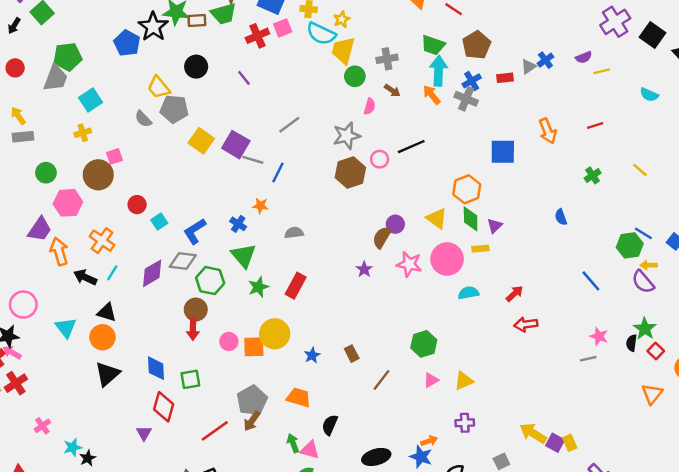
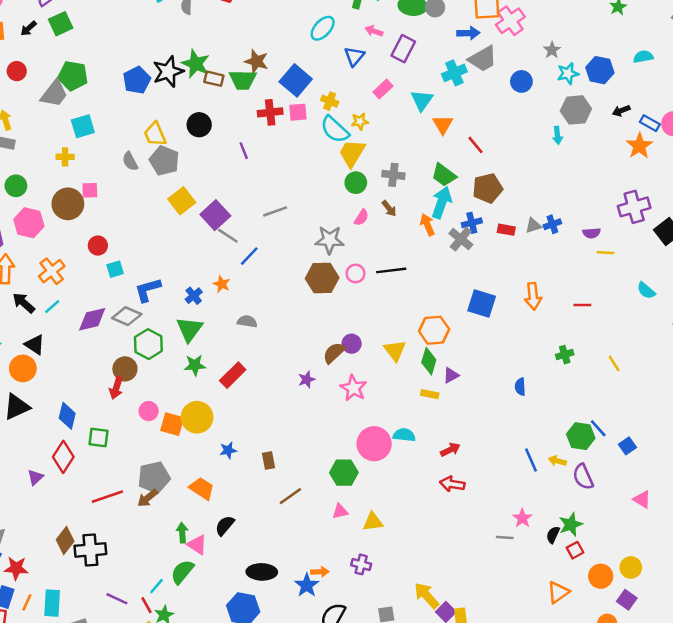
pink circle: (447, 259) -> (374, 444), moved
yellow arrow: (649, 265) -> (557, 461), moved

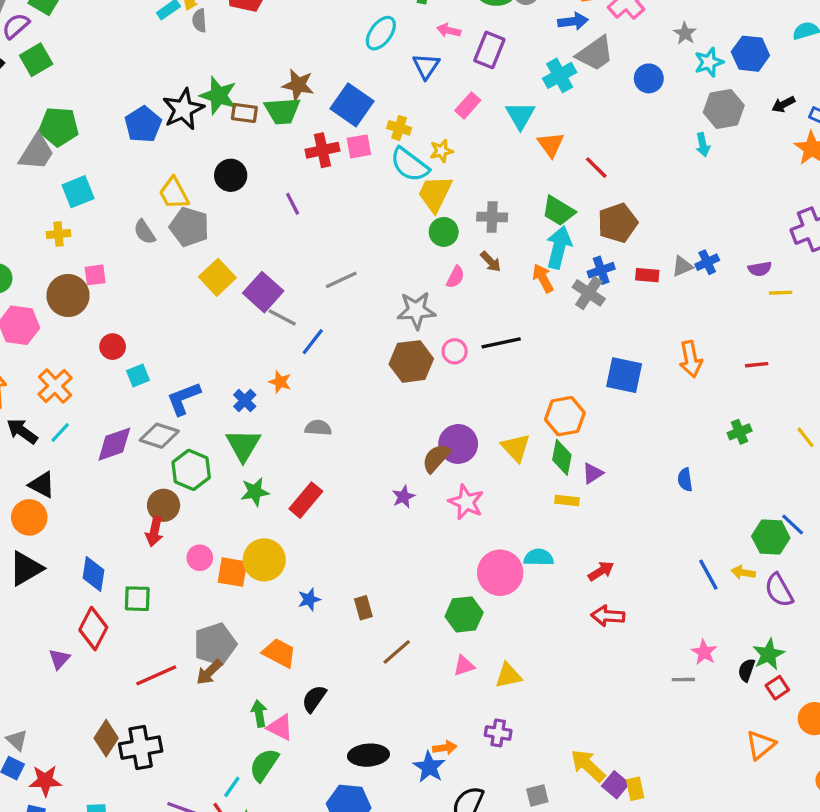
purple circle: (352, 344) -> (458, 444), size x1.5

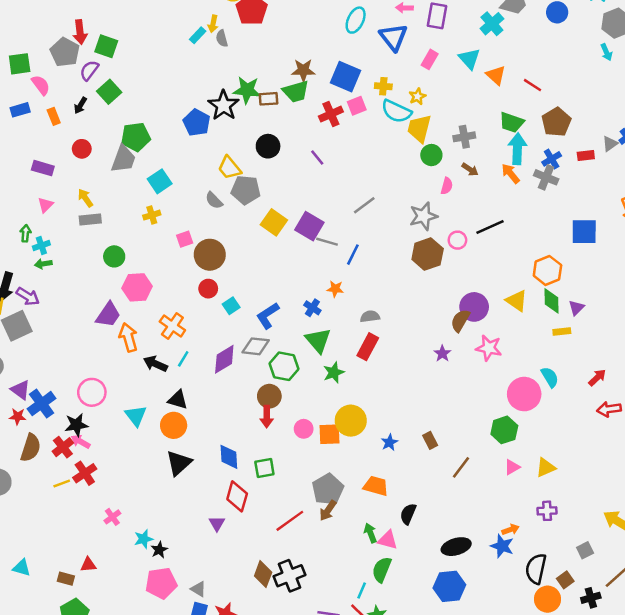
blue triangle: (426, 66) -> (393, 37), size x1.4
brown circle: (68, 296) -> (210, 255), moved
red rectangle: (306, 500) -> (368, 347), moved
cyan semicircle: (539, 557) -> (550, 377), turned 70

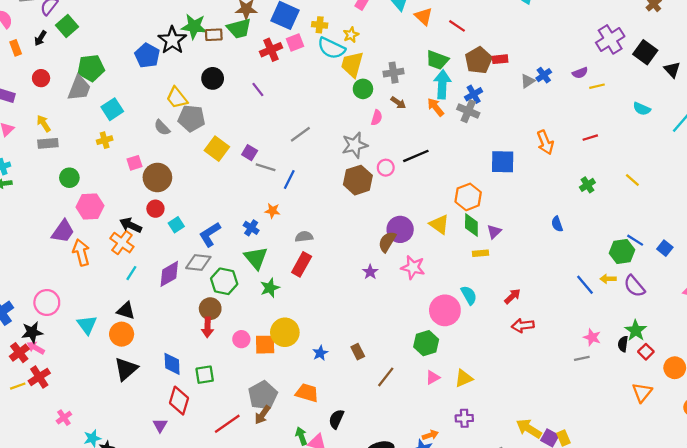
red rectangle: (586, 155) -> (500, 59), moved
purple square: (309, 226) -> (250, 153), size x0.6
black arrow: (155, 364) -> (131, 225), moved

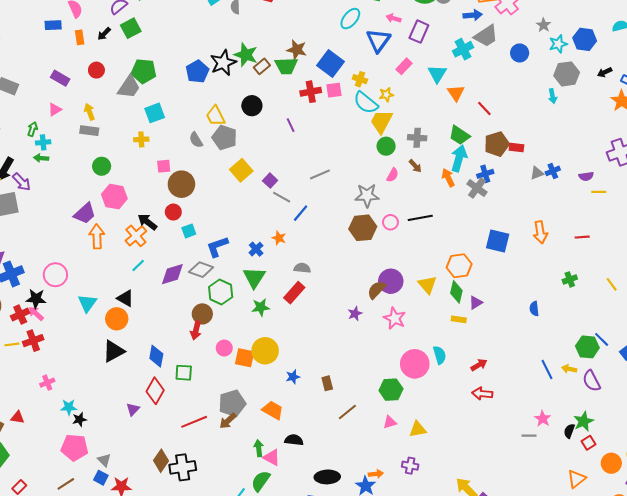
brown rectangle: (214, 35) -> (262, 66), turned -49
black semicircle: (336, 419) -> (294, 440), turned 60

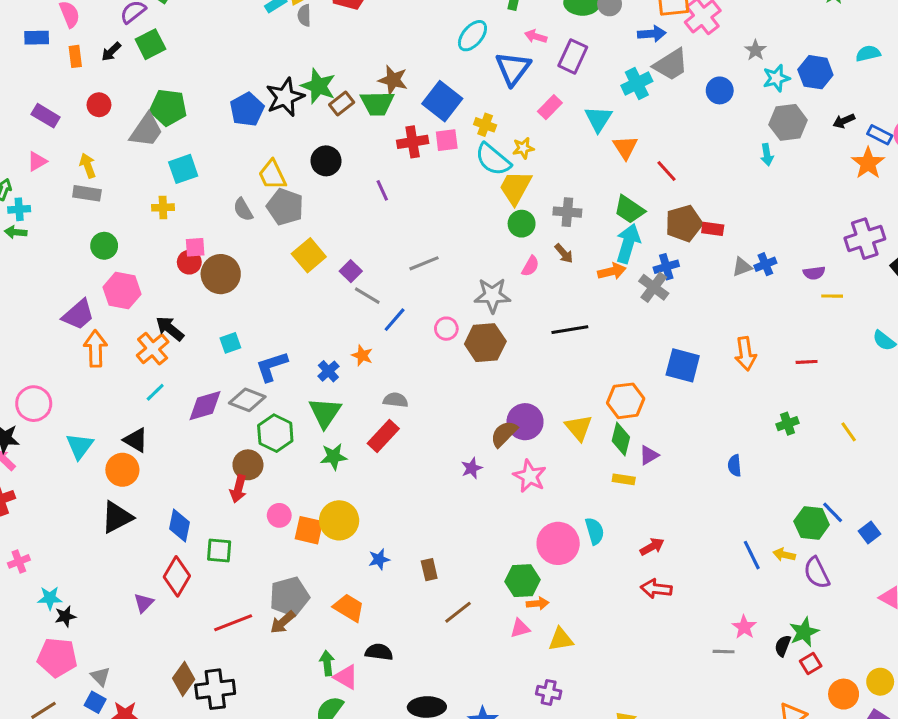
orange arrow: (448, 178) -> (612, 271), turned 102
red circle: (173, 212) -> (189, 262), moved
pink circle: (390, 222) -> (446, 329), moved
orange arrow: (376, 474) -> (538, 603), moved

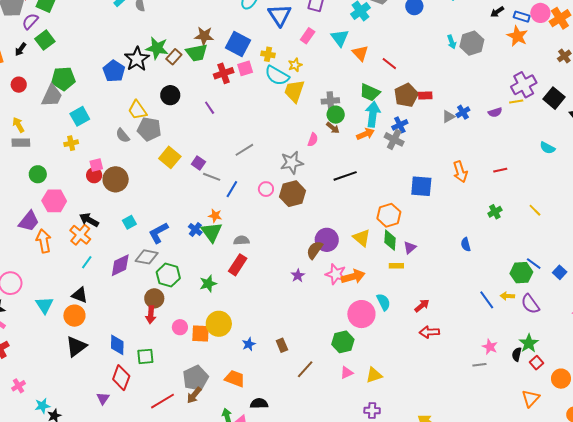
gray hexagon: (788, 122) -> (472, 43), moved
green circle: (522, 224) -> (336, 115), moved
yellow line: (832, 296) -> (516, 101), moved
green triangle: (325, 413) -> (212, 232), moved
orange arrow: (538, 603) -> (353, 277), moved, size x1.6

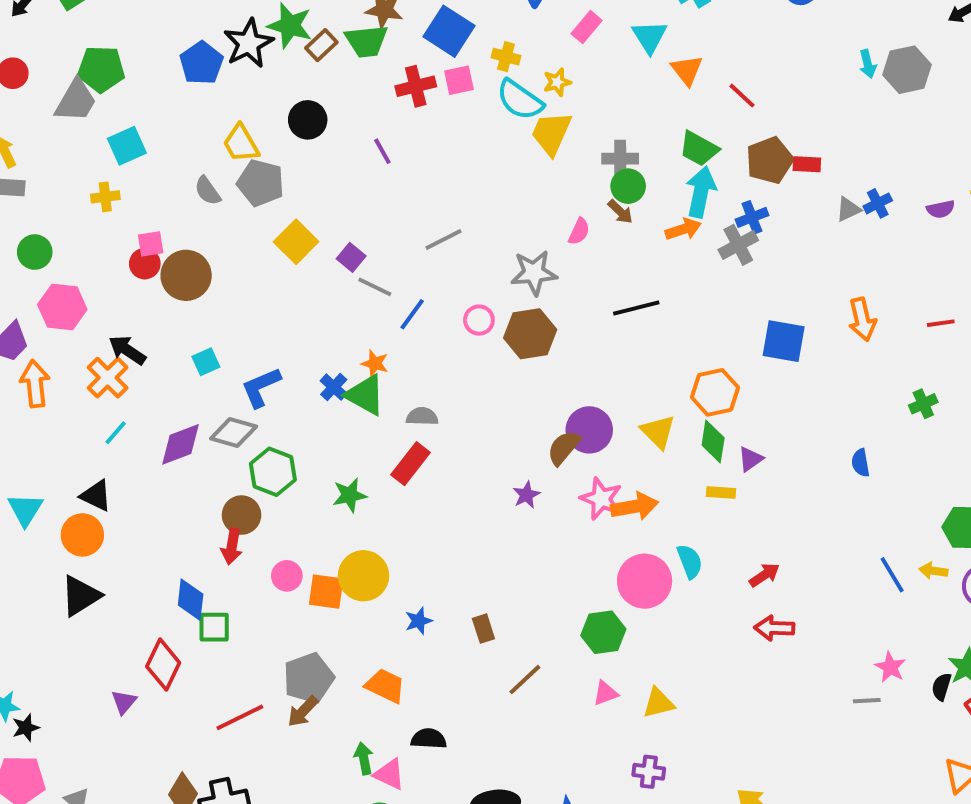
gray cross: (394, 139) -> (738, 245), turned 30
green triangle: (212, 232) -> (365, 395), turned -30
blue diamond: (117, 345) -> (191, 600), moved

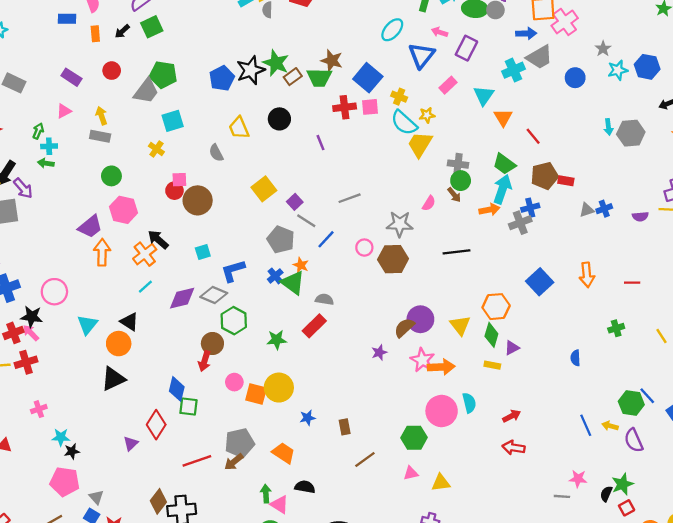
gray pentagon: (261, 183) -> (281, 240), moved
yellow cross: (105, 197) -> (156, 149), turned 35
blue square: (784, 341) -> (540, 282), turned 30
pink star: (890, 667) -> (578, 479), turned -30

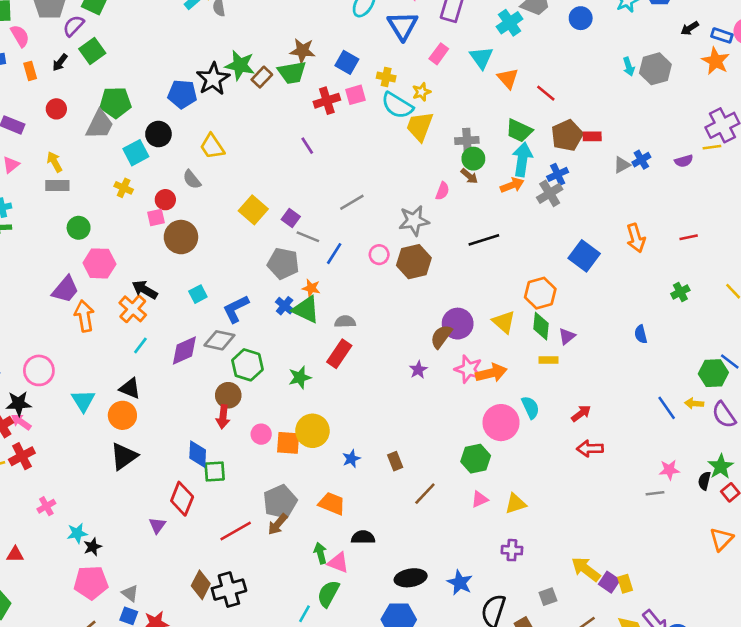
blue pentagon: (222, 78) -> (182, 94), turned -30
blue square: (368, 78) -> (347, 62), size x0.7
black circle: (279, 119) -> (158, 134), moved
red circle: (174, 191) -> (165, 200), moved

